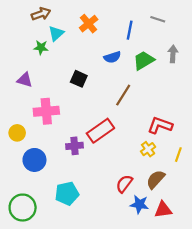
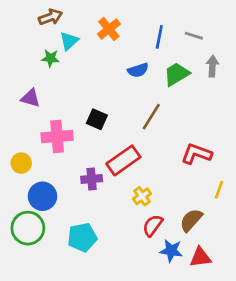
gray line: (158, 19) -> (194, 36), moved
black square: (79, 79) -> (97, 119), moved
yellow cross: (148, 149) -> (142, 196), moved
green circle: (23, 208) -> (28, 228), moved

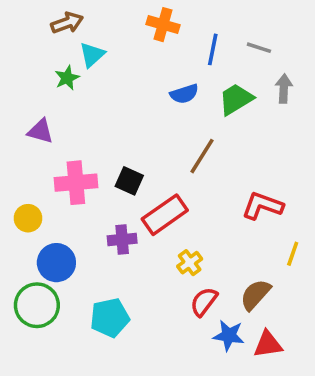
orange cross: (109, 29) -> (163, 25), moved, turned -35
green star: (50, 58) -> (67, 78), turned -30
black square: (97, 119) -> (129, 181), moved

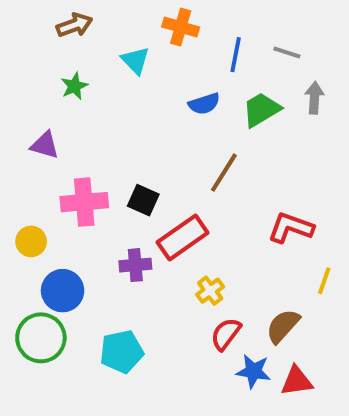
cyan triangle: (92, 55) -> (135, 60), moved, turned -32

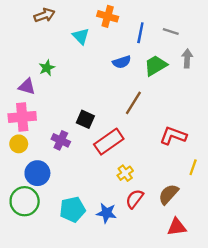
green star: (74, 86) -> (47, 68), moved
pink cross: (84, 202) -> (22, 117), moved
purple cross: (135, 265) -> (61, 140), moved, turned 30
blue star: (253, 371) -> (106, 213), moved

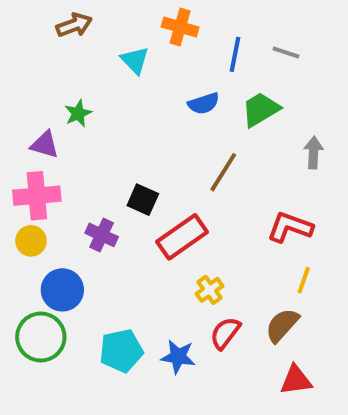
gray arrow: (187, 58) -> (314, 153), moved
yellow line: (193, 167) -> (304, 280), moved

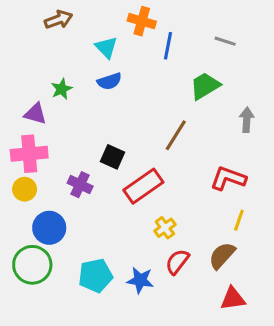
blue line: (235, 54) -> (168, 46), moved
blue semicircle: (204, 104) -> (109, 81), moved

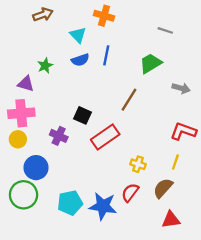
blue line: (168, 46) -> (106, 55), moved
gray arrow: (247, 120) -> (181, 88), turned 102
red L-shape: (228, 178) -> (183, 131), moved
yellow cross: (165, 228) -> (138, 164), moved, turned -35
blue star: (140, 280) -> (103, 206), size x1.4

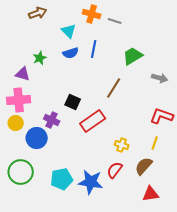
gray line: (165, 30) -> (115, 21), moved
blue circle: (36, 168) -> (37, 138), moved

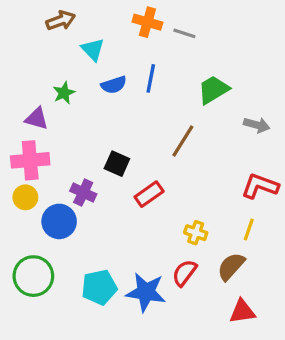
cyan triangle: (69, 31) -> (93, 49), moved
red rectangle: (93, 121) -> (149, 194), size x0.7

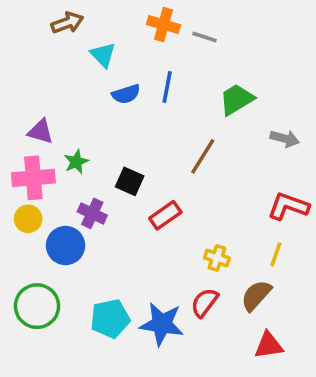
green star: (64, 93) -> (76, 162), moved

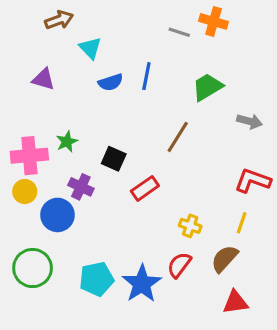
orange cross: (164, 25) -> (214, 21), moved
purple triangle: (41, 131) -> (43, 79), moved
blue star: (162, 324) -> (142, 284), turned 30

